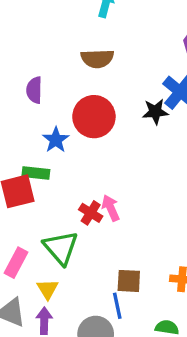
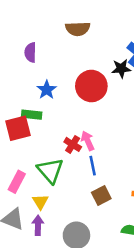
red circle: (94, 117) -> (91, 86), moved
brown square: (129, 281) -> (101, 195), turned -30
blue line: (117, 306) -> (93, 166), moved

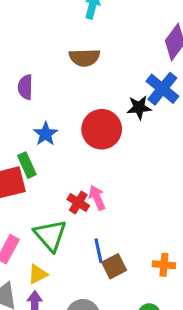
green rectangle: (32, 115) -> (27, 165), turned 60
blue line: (93, 166) -> (99, 251), moved
yellow triangle: (40, 202) -> (38, 274), turned 35

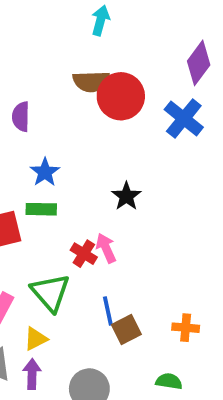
black star: (139, 107) -> (126, 196), moved, turned -30
red circle: (102, 129) -> (121, 96), moved
green rectangle: (27, 165) -> (41, 209), moved, turned -65

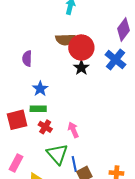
black star: (126, 196) -> (81, 68), moved
red cross: (84, 254) -> (45, 127), moved
green triangle: (50, 293) -> (57, 154), moved

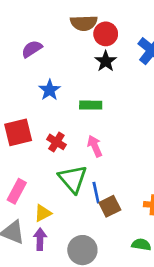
red circle: (81, 48) -> (106, 34), size x0.7
purple semicircle: (27, 59) -> (32, 49), turned 56
green rectangle: (38, 109) -> (91, 105), moved

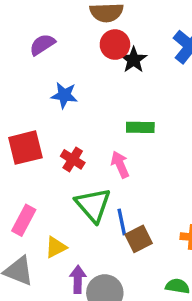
red circle: (106, 34) -> (115, 45), moved
blue star: (50, 90) -> (64, 95), turned -30
green rectangle: (91, 105) -> (140, 127), moved
purple arrow: (40, 239) -> (78, 279), moved

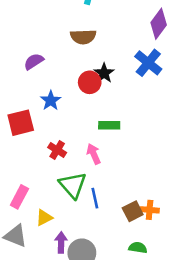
red circle: (115, 45) -> (90, 82), moved
blue star: (64, 95) -> (51, 101), turned 30
red square: (25, 148) -> (21, 123), moved
brown square: (139, 239) -> (133, 211), moved

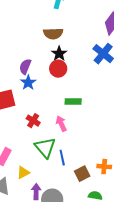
purple semicircle: (34, 61) -> (25, 67), moved, turned -35
black star: (104, 73) -> (59, 54), moved
brown square: (133, 211) -> (82, 174), moved

